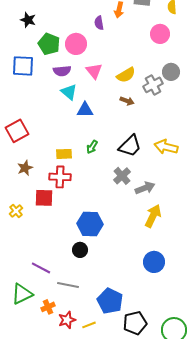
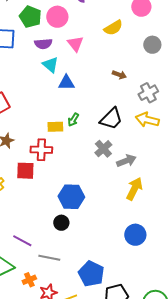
yellow semicircle: (126, 75) -> (113, 28), moved
gray cross: (153, 85) -> (148, 93), moved
brown arrow: (127, 101) -> (119, 75), moved
yellow rectangle: (64, 154) -> (55, 127), moved

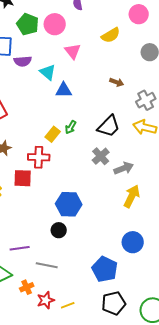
purple semicircle: (43, 44) -> (23, 61), moved
yellow rectangle: (55, 127) -> (53, 134), turned -49
purple line: (22, 241) -> (20, 248), turned -36
blue pentagon: (91, 274) -> (105, 269), moved

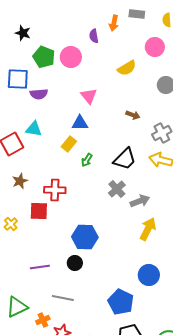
pink triangle: (73, 51) -> (89, 96), moved
cyan triangle: (48, 72) -> (34, 129), moved, turned -30
yellow rectangle: (53, 134) -> (69, 144), moved
purple line: (20, 248) -> (40, 267), moved

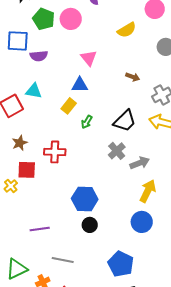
red square: (39, 211) -> (27, 170), moved
black circle: (75, 263) -> (90, 225), moved
blue circle: (149, 275) -> (142, 222), moved

